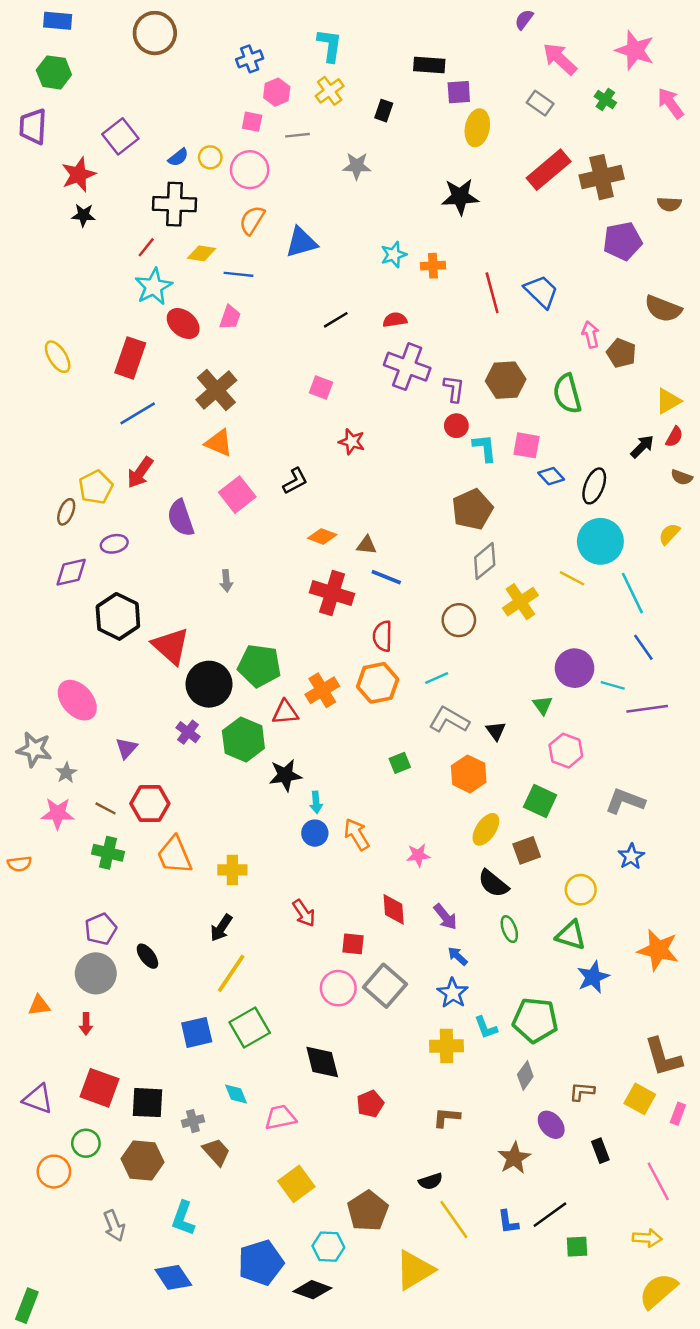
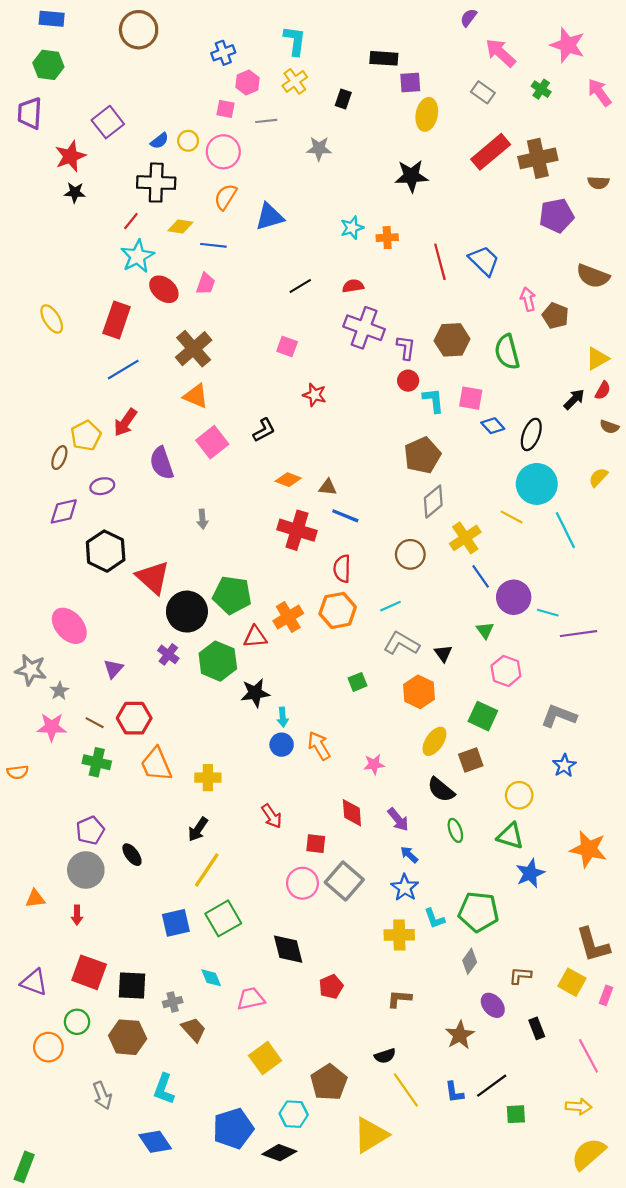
blue line: (643, 647) -> (481, 576), moved

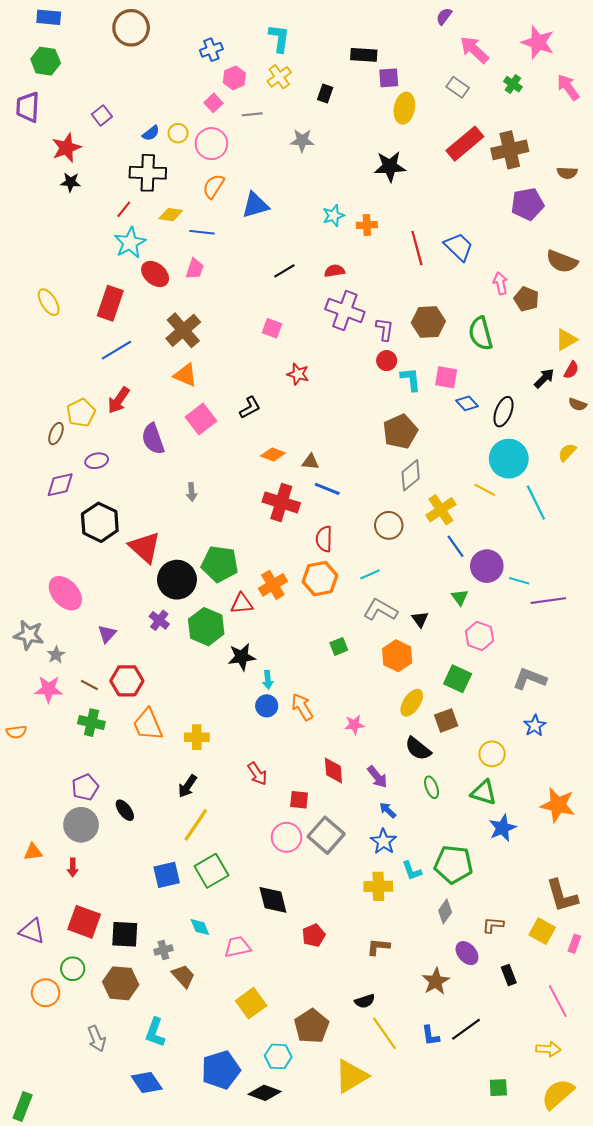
pink square: (225, 109) -> (213, 103), turned 36
purple square: (108, 122) -> (102, 115), size x0.7
green square: (516, 1114) -> (498, 1088), moved

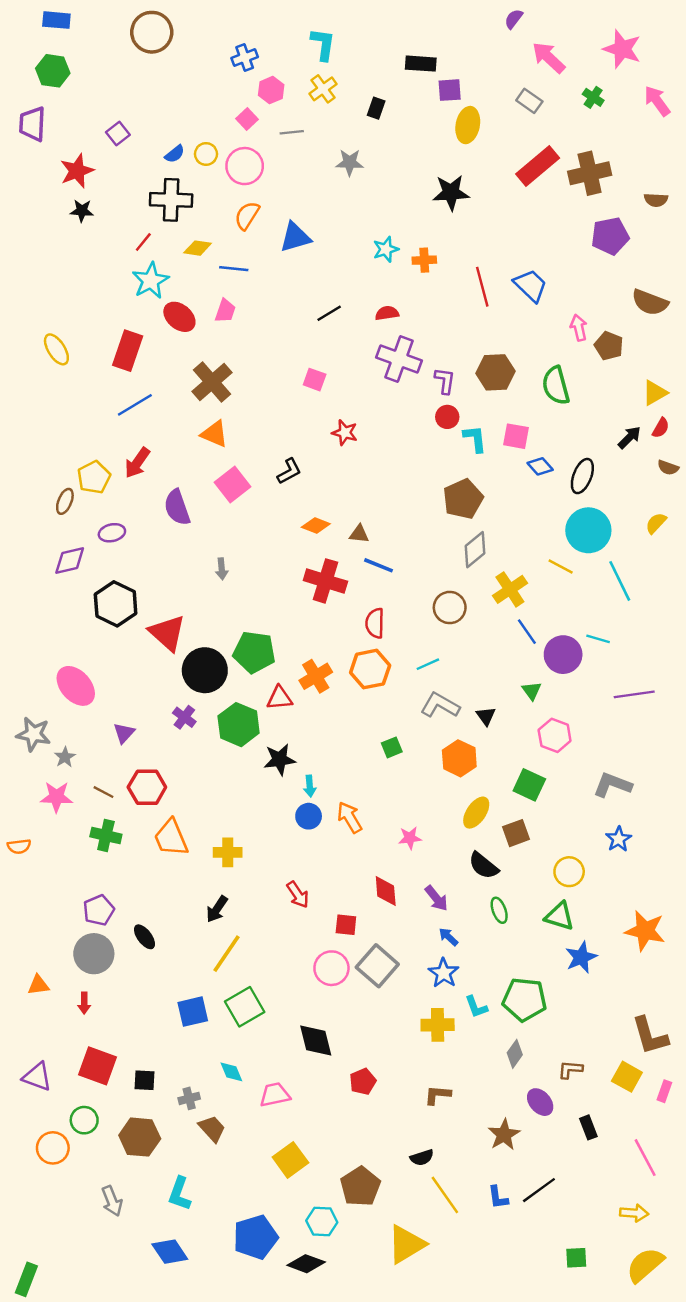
cyan line: (519, 581) -> (598, 639), moved
black square: (125, 934) -> (144, 1080), size x0.7

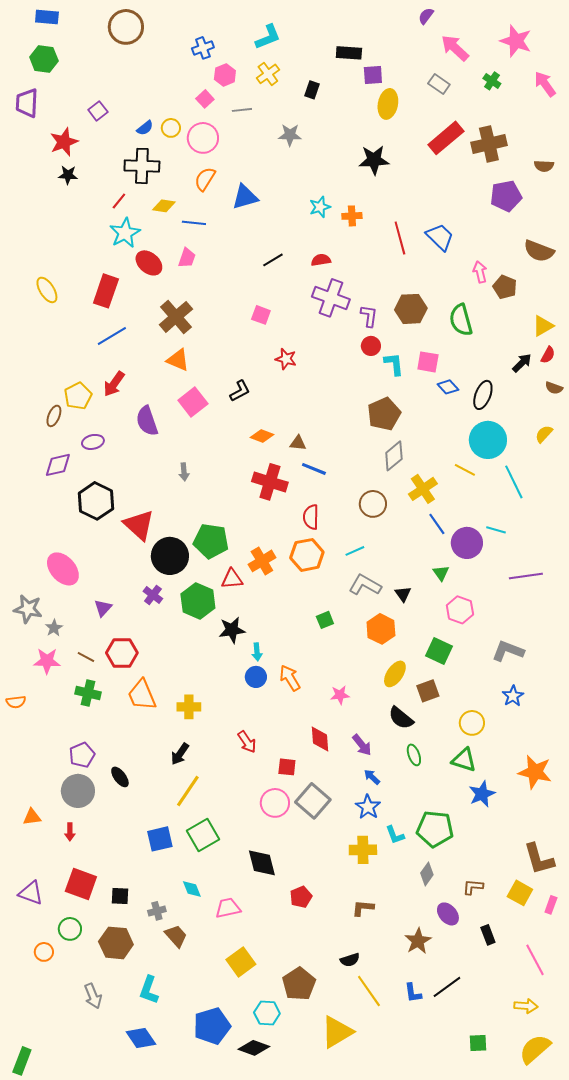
cyan L-shape: (323, 44) -> (268, 37), turned 60
orange circle: (53, 1148) -> (44, 952), size x0.7

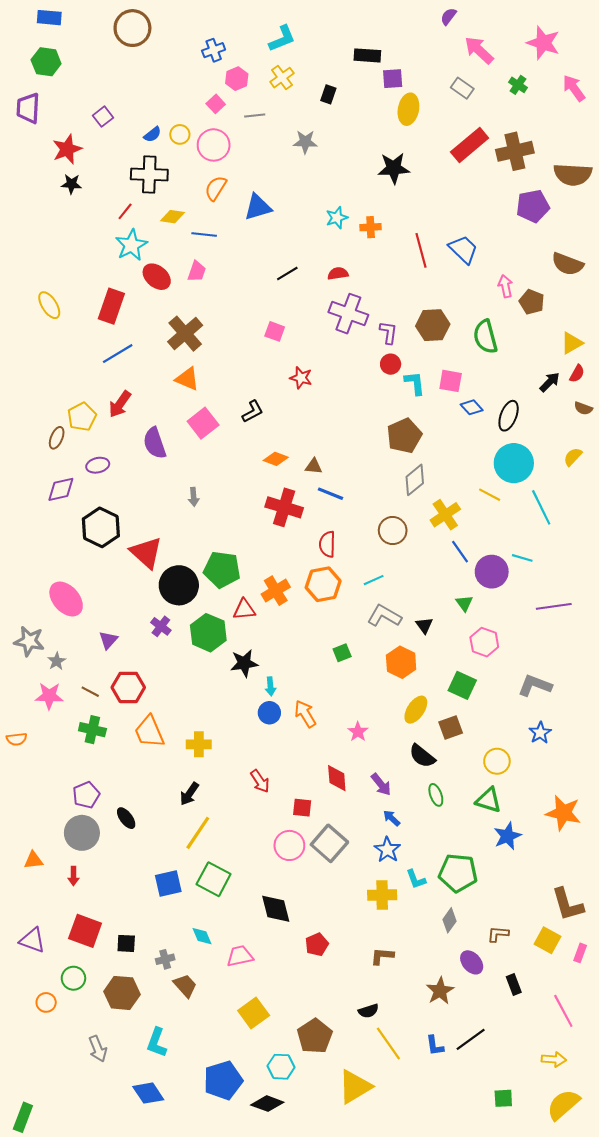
brown semicircle: (544, 166) -> (573, 174), size x1.8
pink star: (340, 695) -> (358, 732), turned -30
green square: (203, 835) -> (214, 879), turned -32

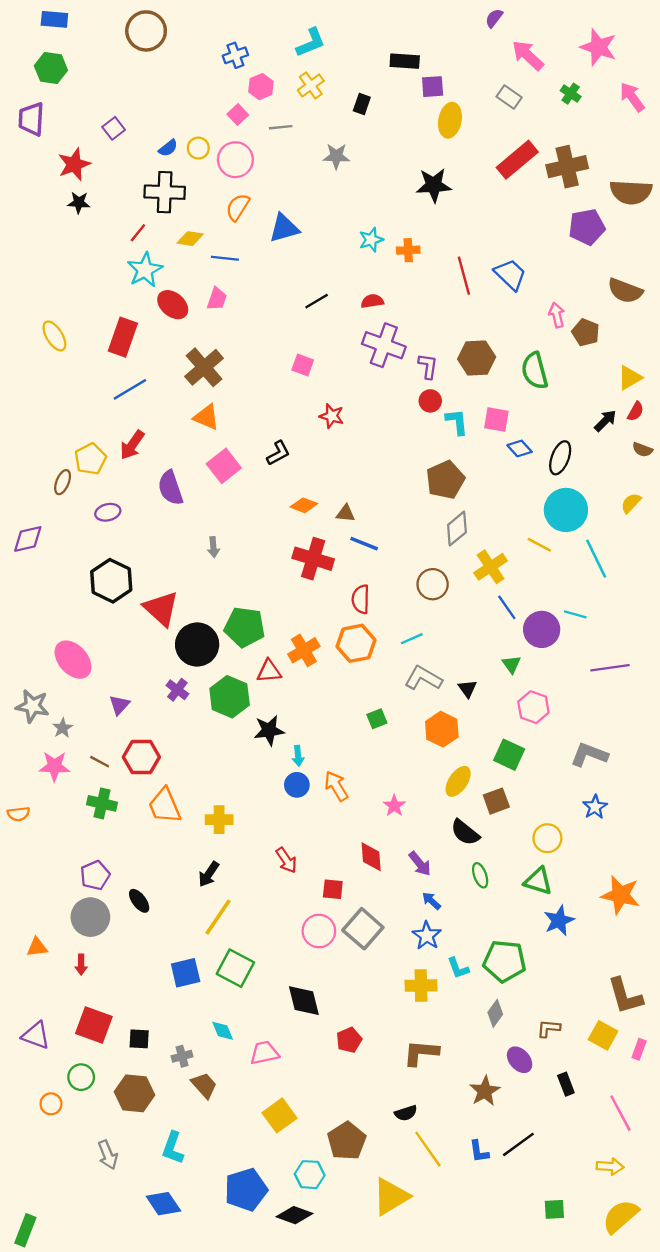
purple diamond: (61, 489) -> (28, 539), moved
brown L-shape: (382, 956) -> (421, 1053), size x1.4

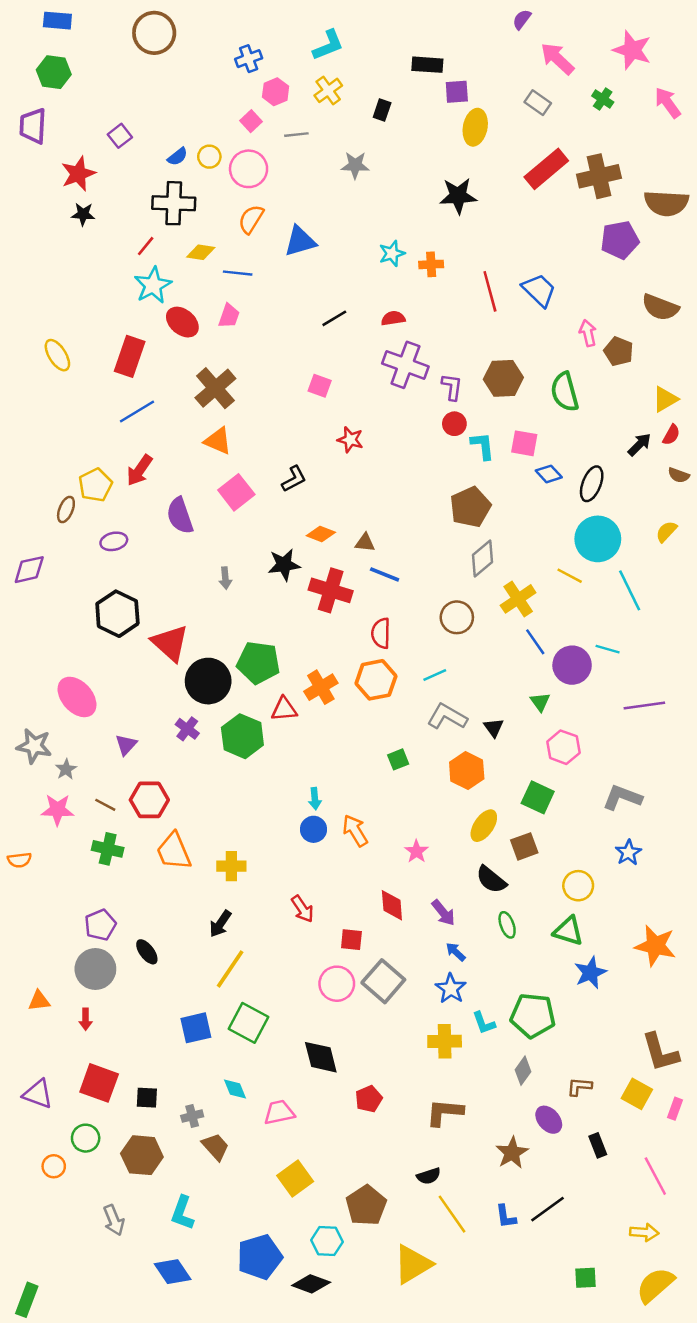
black star: (269, 730) -> (284, 565), moved

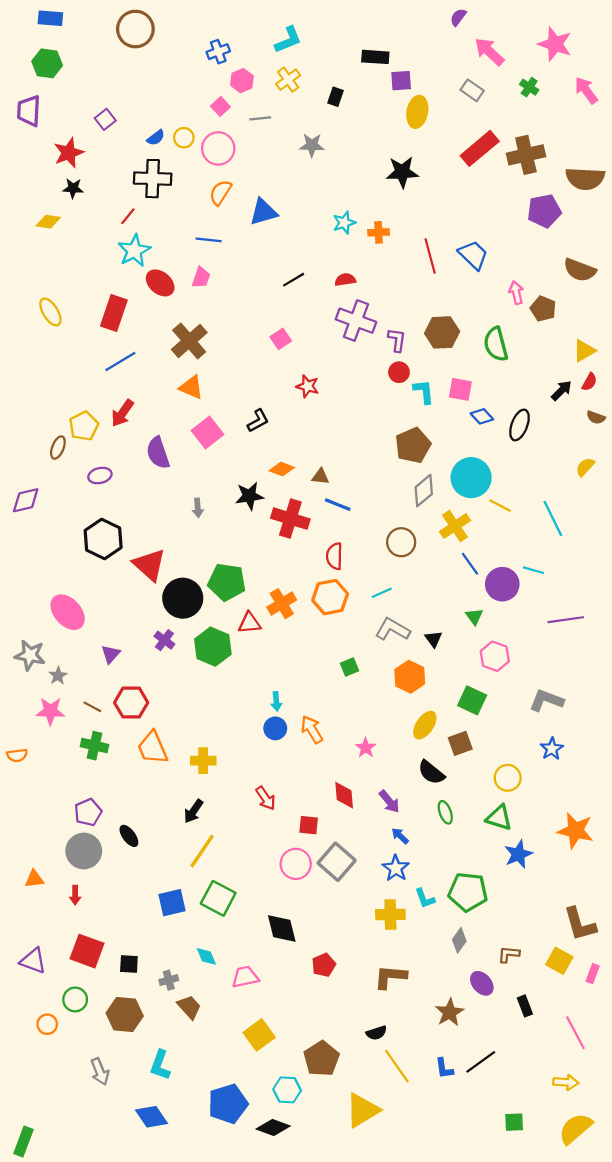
yellow diamond: (201, 252) -> (48, 222), moved
pink square: (320, 386) -> (281, 339), turned 36
cyan circle: (598, 539) -> (471, 478), moved

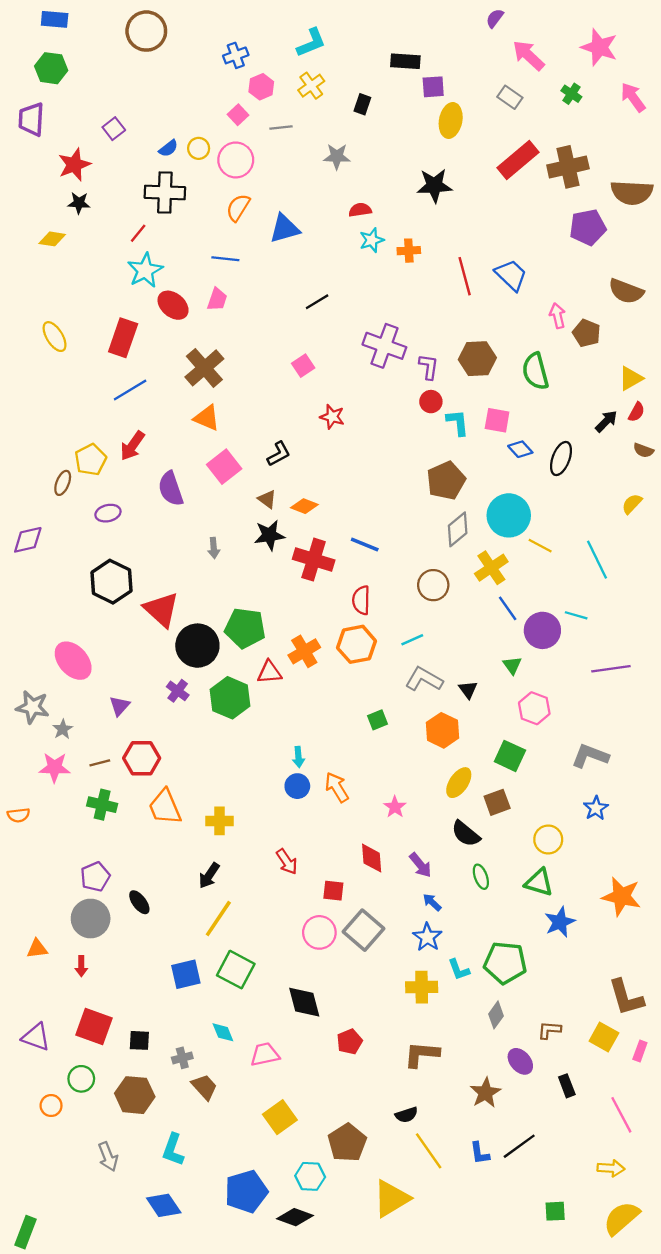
red semicircle: (345, 280) -> (360, 210), moved
brown triangle: (320, 477) -> (267, 499), moved, turned 30
brown line: (92, 707) -> (100, 763), turned -42

